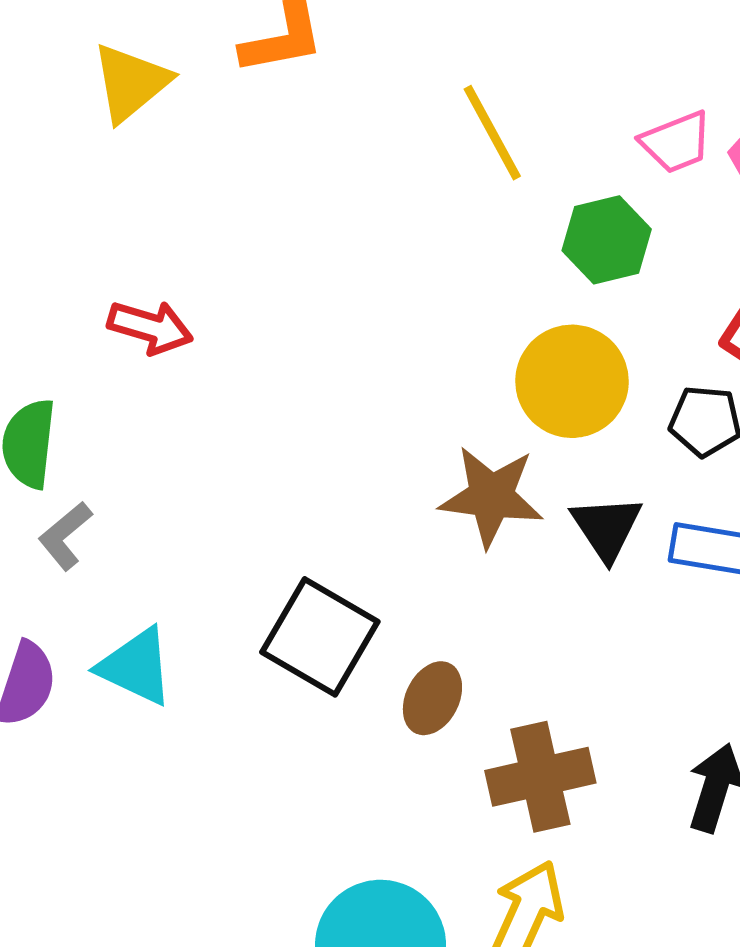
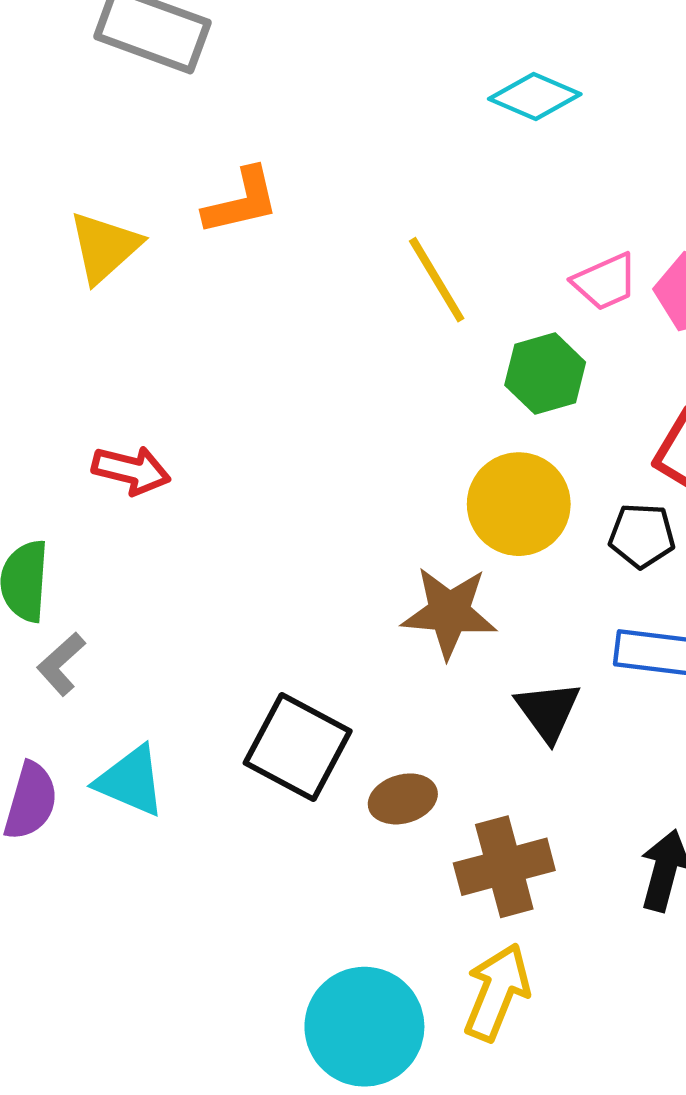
black triangle: (606, 528) -> (548, 711), moved
brown ellipse: (432, 698) -> (403, 799), turned 50

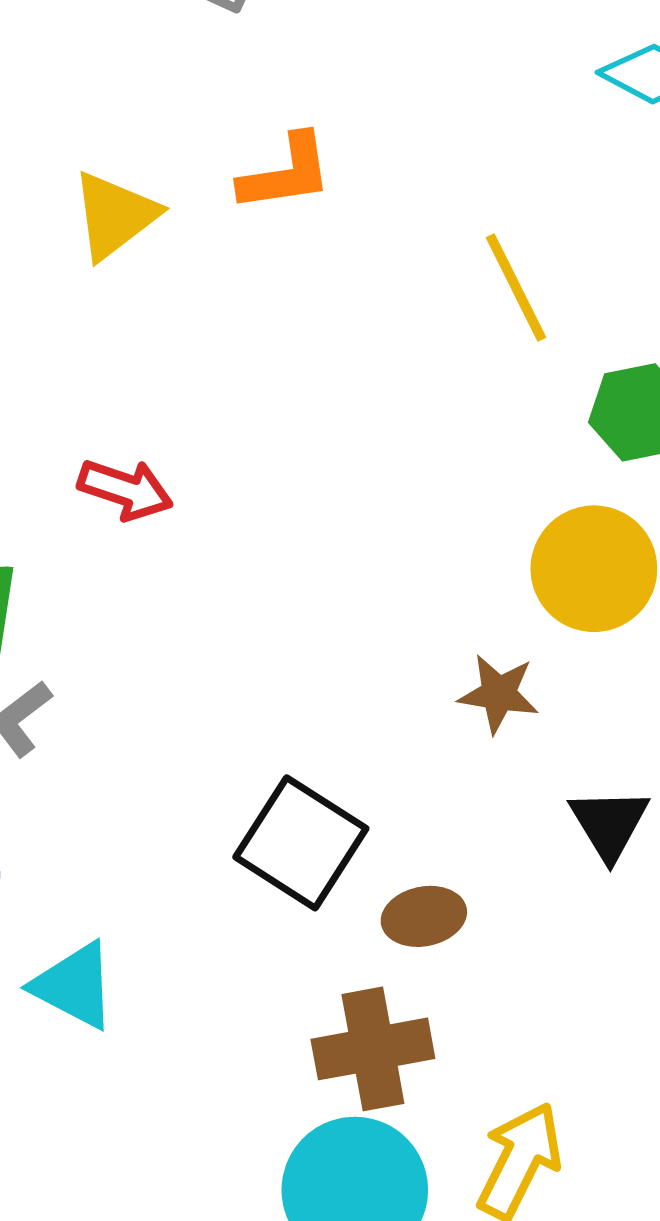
brown star: (449, 612) -> (499, 694), size x0.7
cyan triangle: (131, 781) -> (74, 986), moved
brown cross: (504, 867) -> (373, 1049), moved

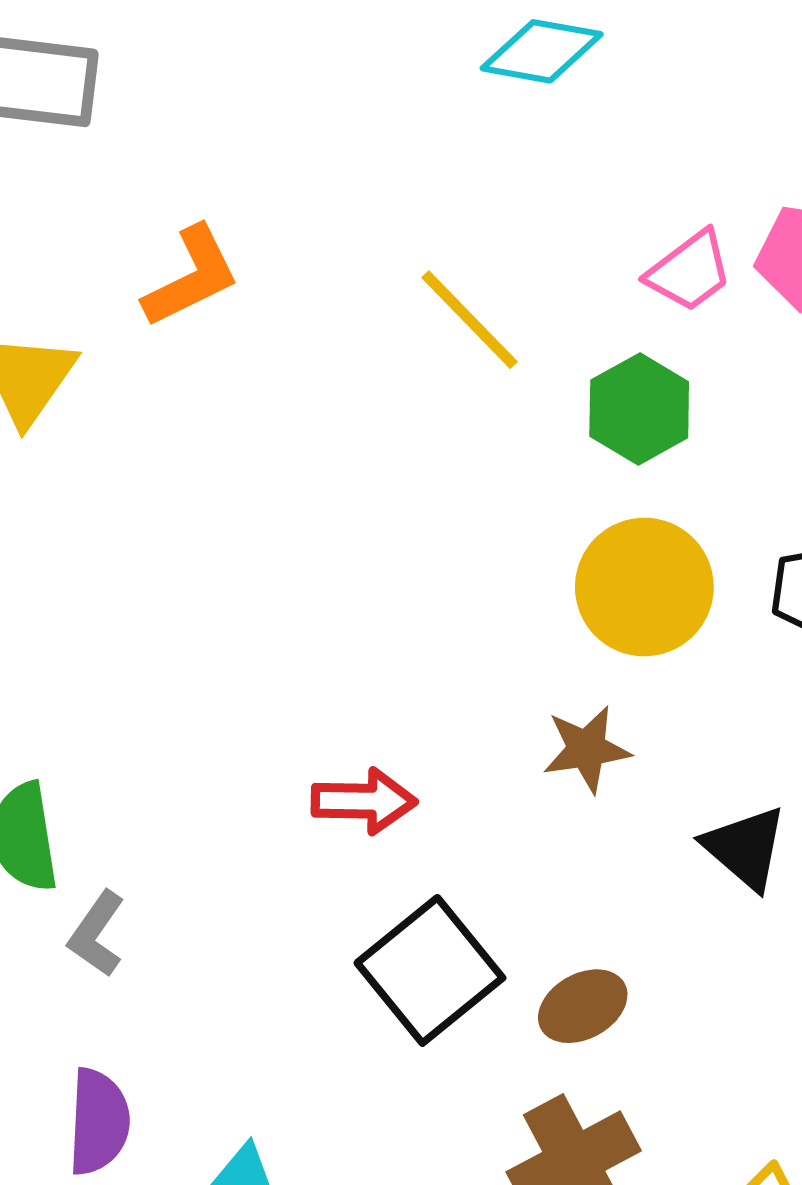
red arrow: (125, 489) -> (364, 801), moved
black square: (301, 843) -> (430, 970), turned 36

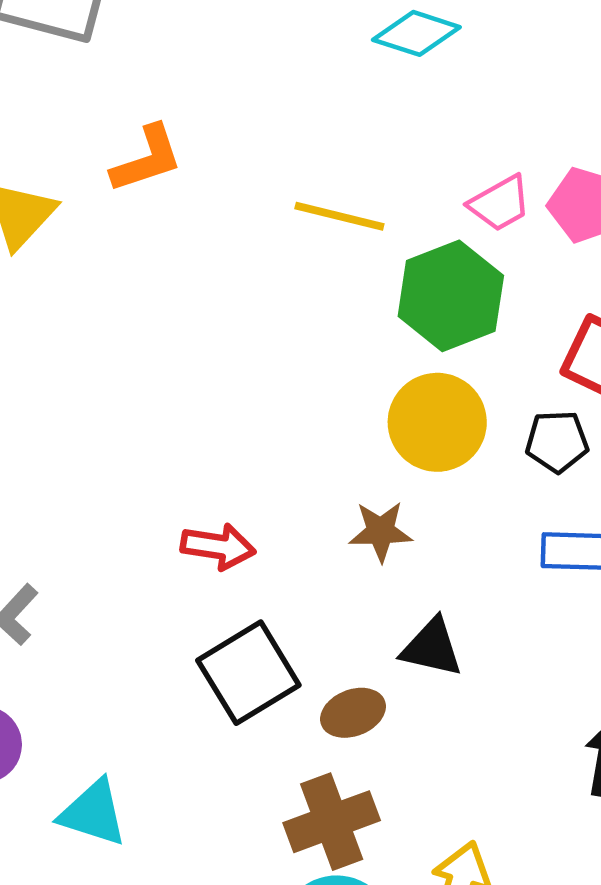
yellow line: (469, 320) -> (339, 216), turned -40
green hexagon: (639, 409) -> (451, 296), size x1.4
black triangle: (745, 848) -> (432, 648), moved, turned -36

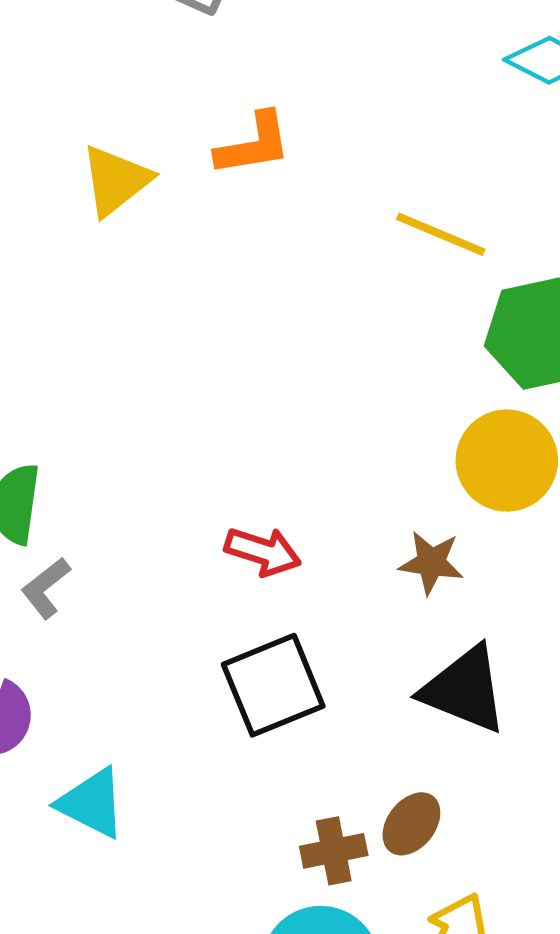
black triangle: (432, 648) -> (464, 690), size x1.4
brown ellipse: (353, 713) -> (411, 824), moved, turned -40
brown cross: (332, 822) -> (334, 851), size x0.7

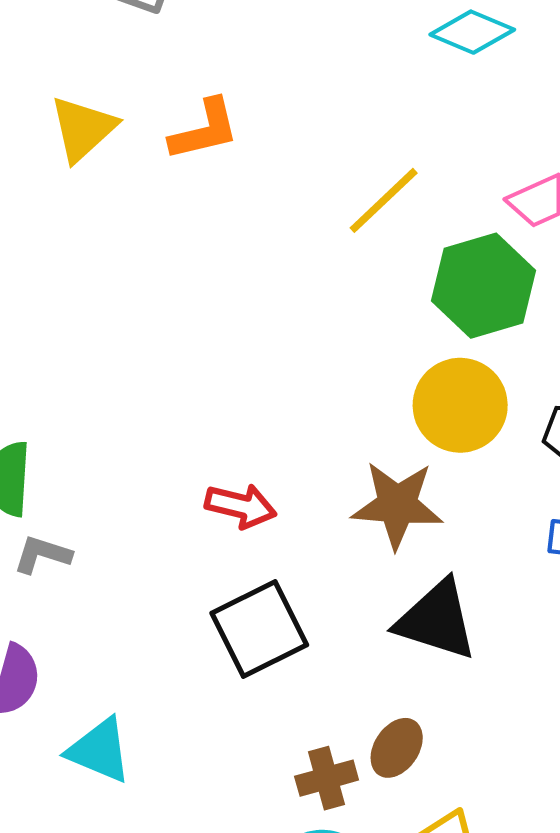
yellow triangle: (116, 180) -> (83, 129), moved
yellow line: (441, 234) -> (384, 200), turned -62
brown star: (431, 563) -> (397, 505), size x1.5
gray L-shape: (46, 588) -> (42, 554), turned 60

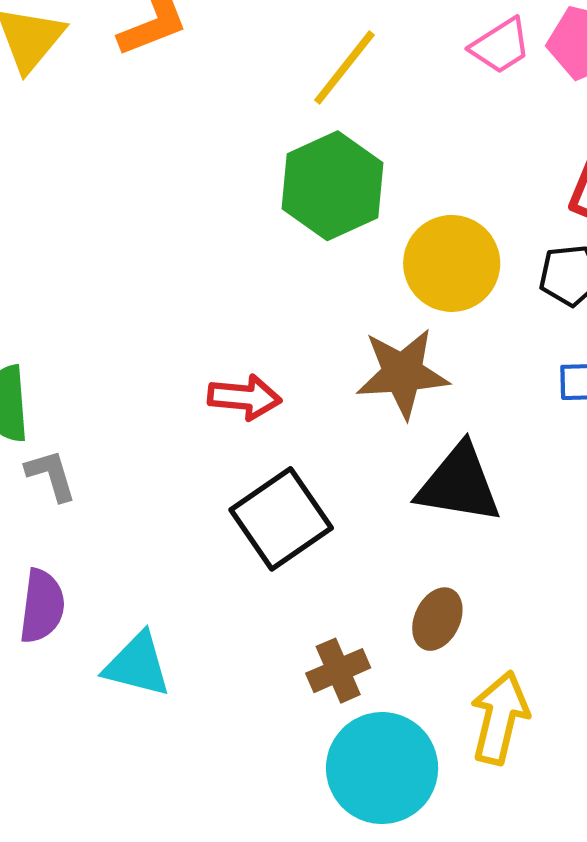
green hexagon: (484, 286) -> (332, 186), moved
gray L-shape: (42, 554) -> (51, 475), turned 64
brown cross: (327, 778) -> (338, 671), moved

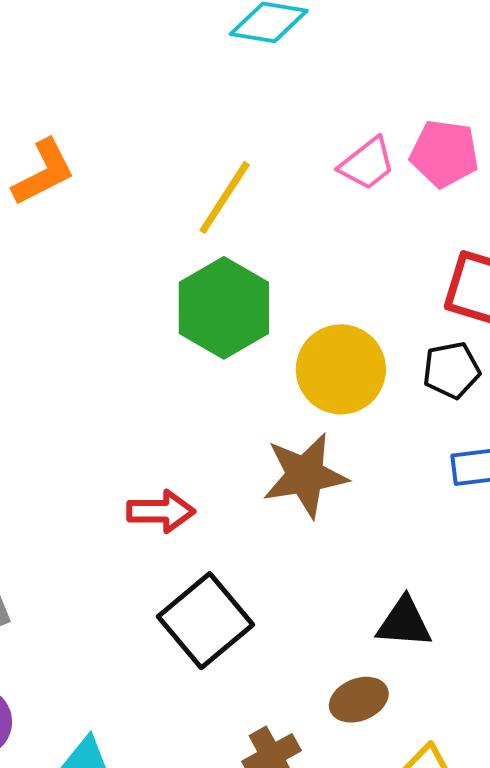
black triangle: (459, 484) -> (404, 623), moved, size x0.7
brown ellipse: (437, 619) -> (359, 700), turned 48

